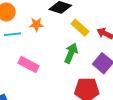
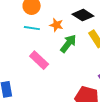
green arrow: (71, 53) -> (68, 44), moved

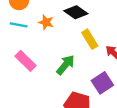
green arrow: (68, 44) -> (66, 65), moved

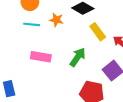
pink rectangle: (26, 61) -> (41, 57), turned -30

